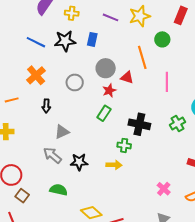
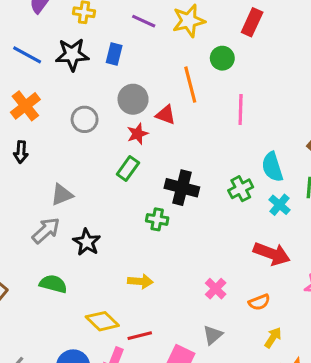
pink line: (167, 82) -> (241, 110), moved
black arrow: (46, 106) -> (21, 152), moved
gray arrow: (52, 155) -> (46, 230), turned 96
black star: (79, 162) -> (87, 242), turned 30
yellow arrow: (114, 165) -> (140, 281), moved

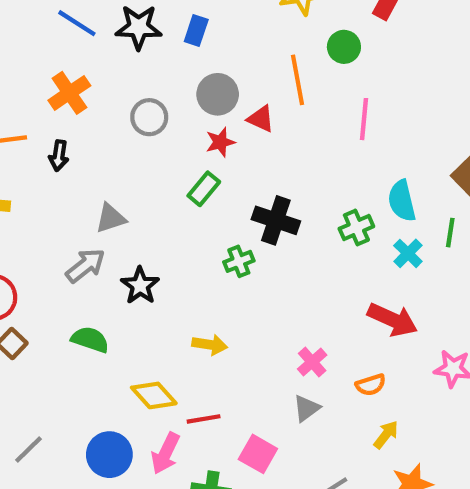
green cross: (157, 219) -> (239, 261), turned -35
gray triangle: (213, 335) -> (306, 408), moved

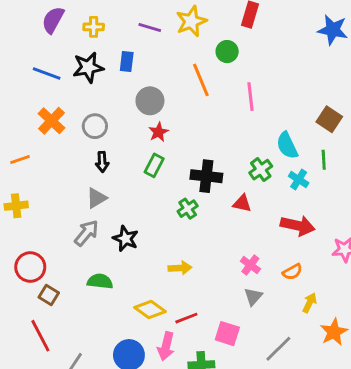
gray circle: (149, 117) -> (95, 126), moved
red triangle: (261, 119) -> (242, 203), moved
black arrow: (59, 156) -> (102, 162), moved

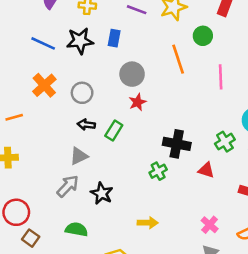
black arrow: (102, 162) -> (86, 125), turned 96
green rectangle: (154, 165) -> (114, 131), moved

